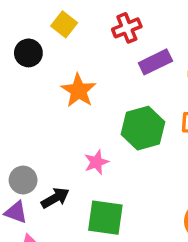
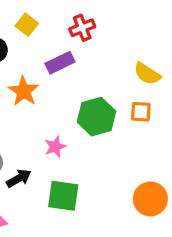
purple rectangle: (155, 62) -> (60, 63), moved
orange star: (79, 91) -> (24, 91), moved

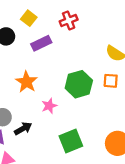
purple rectangle: (60, 63) -> (41, 43), moved
orange star: (24, 91) -> (26, 82), moved
green square: (63, 196) -> (71, 141), moved, turned -30

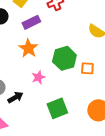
orange square: (111, 81) -> (87, 68), moved
orange star: (26, 82) -> (28, 48), moved

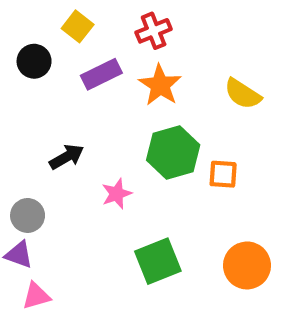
orange star: (28, 48) -> (160, 85), moved
black arrow: (15, 97) -> (67, 157), moved

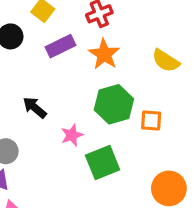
black arrow: (67, 157) -> (35, 108), turned -110
green square: (158, 261) -> (103, 163), moved

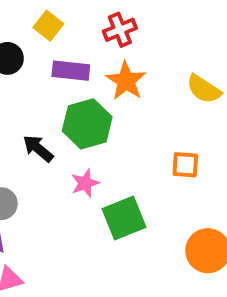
purple rectangle: (61, 46) -> (71, 71), turned 32
green hexagon: (114, 104) -> (87, 124), moved

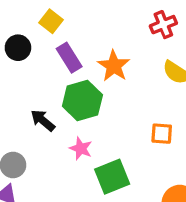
red cross: (120, 30) -> (163, 25), moved
purple rectangle: (71, 71) -> (69, 58), turned 52
pink star: (85, 183) -> (81, 148), turned -30

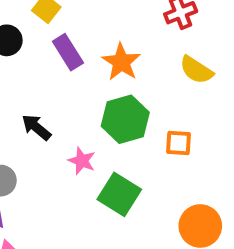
green hexagon: (82, 101) -> (125, 119), moved
green square: (112, 177) -> (119, 194), turned -36

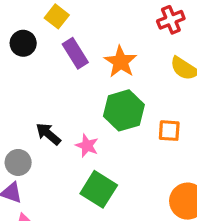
black arrow: (36, 127) -> (48, 134), moved
green square: (119, 194) -> (99, 189), moved

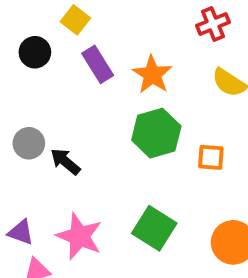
pink star: (87, 146) -> (79, 236), moved, size x1.6
gray circle: (18, 162) -> (29, 143), moved
green square: (99, 189) -> (154, 228), moved

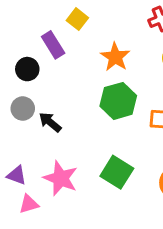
yellow square: (75, 20) -> (77, 19), moved
black circle: (35, 52) -> (27, 69), moved
purple rectangle: (98, 64) -> (53, 45), moved

